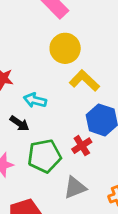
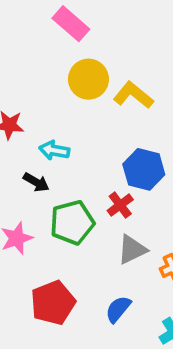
yellow L-shape: (84, 81) -> (133, 95), moved
gray triangle: (75, 188) -> (132, 249), moved

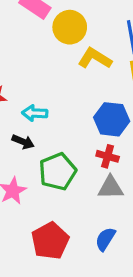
yellow circle: (88, 79) -> (70, 27), moved
red cross: (120, 205) -> (108, 156), moved, turned -30
gray triangle: (132, 249) -> (111, 188), turned 32

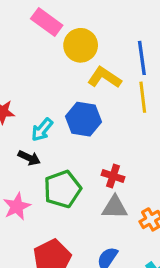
cyan arrow: (35, 113) -> (42, 130), turned -55
blue hexagon: (112, 119) -> (84, 119), moved

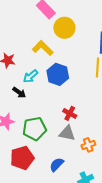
yellow L-shape: (104, 78) -> (43, 48), moved
green pentagon: (62, 189) -> (34, 129), moved

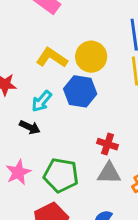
yellow circle: (64, 28) -> (91, 57), moved
green pentagon: (34, 129) -> (61, 175), turned 30

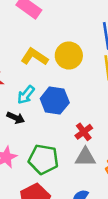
blue hexagon: (80, 91) -> (55, 101), moved
red cross: (107, 144) -> (84, 132), turned 36

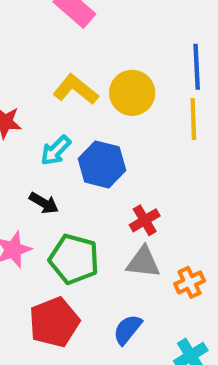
black arrow: (16, 118) -> (44, 203), moved

